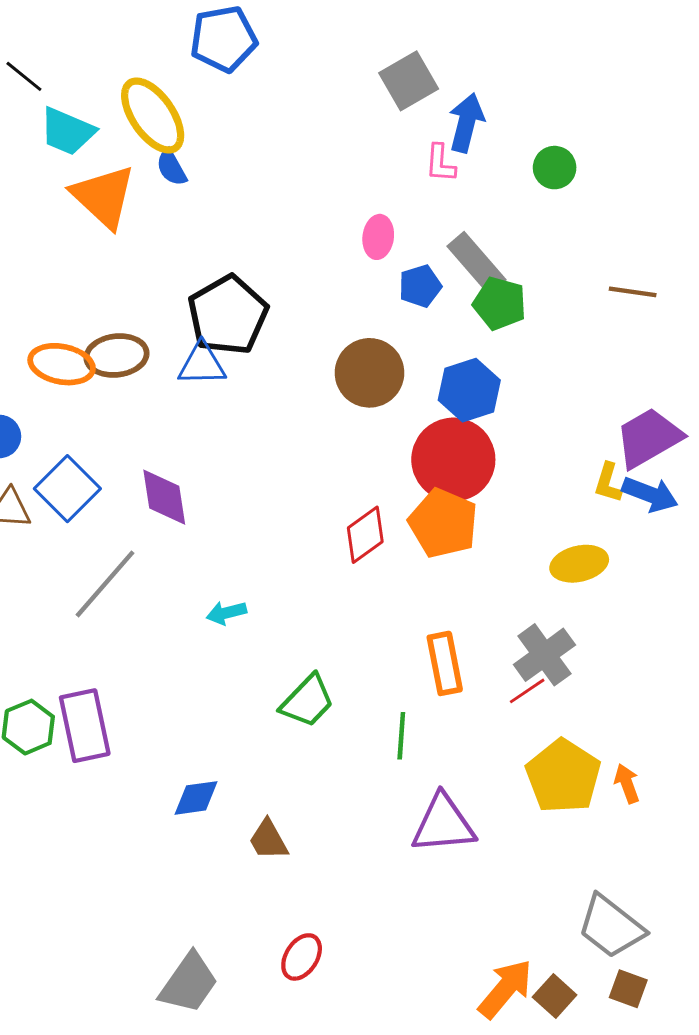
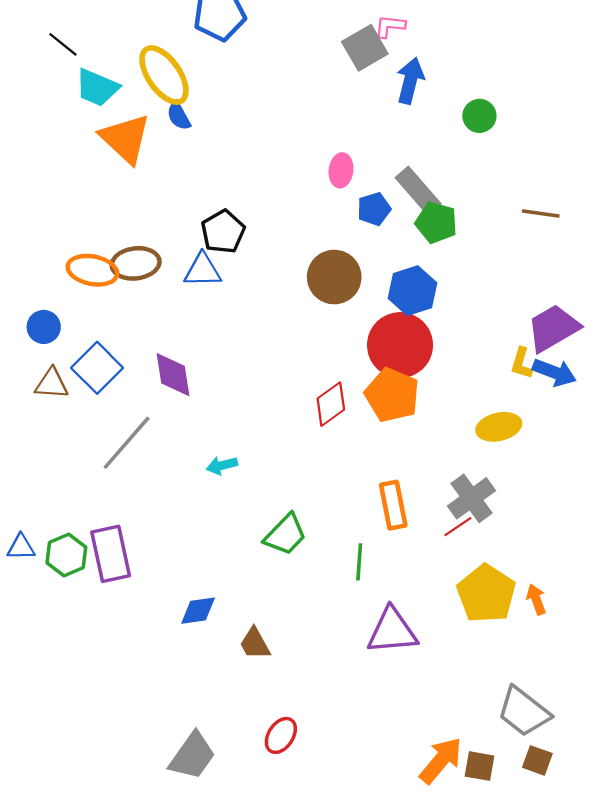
pink L-shape: (440, 163) -> (390, 26), moved, turned 92
black pentagon: (228, 315) -> (223, 232), size x0.7
brown square: (555, 996) -> (479, 766), turned -32

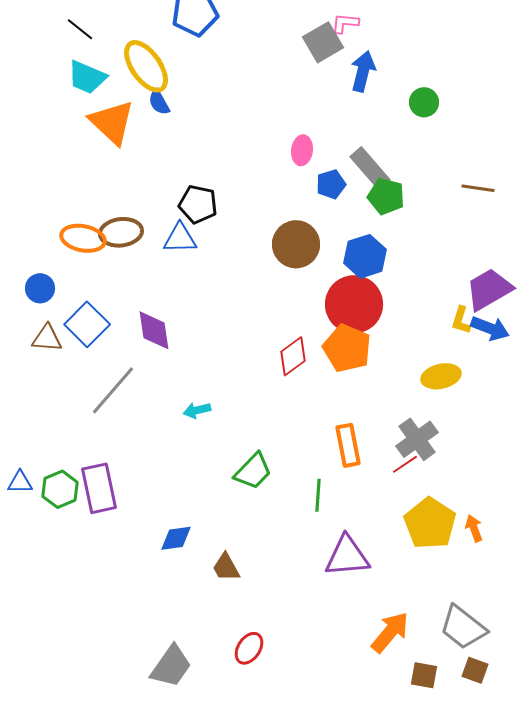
black line: (63, 44) -> (80, 29), moved
black pentagon: (223, 232) -> (198, 204), turned -30
orange arrow: (441, 760) -> (390, 632), moved

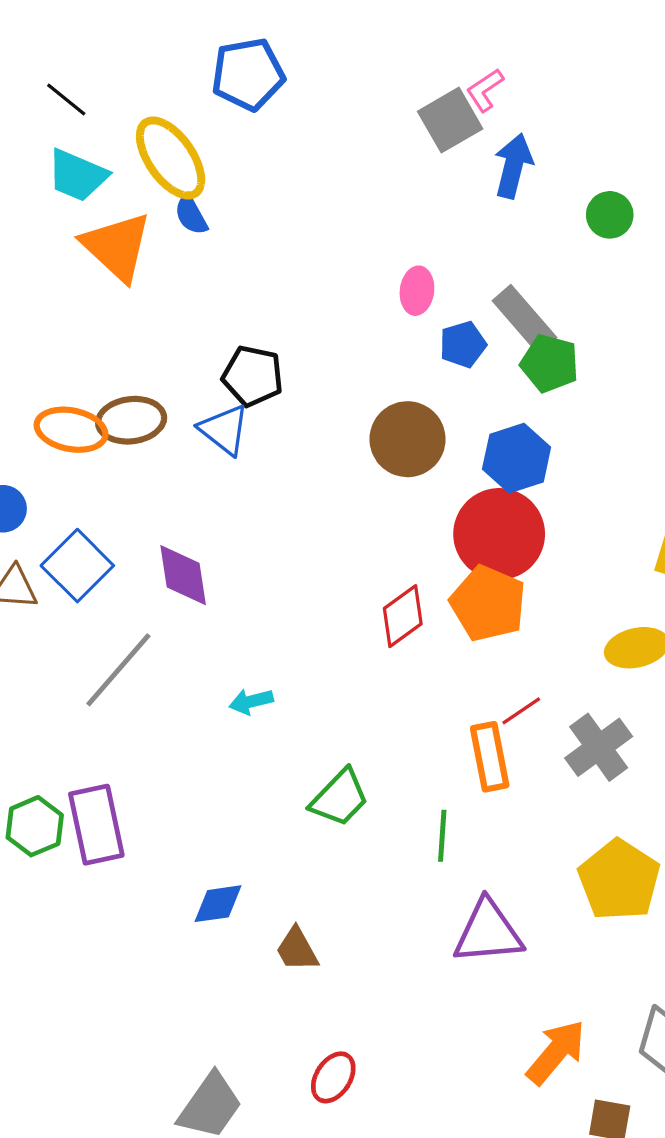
pink L-shape: (345, 23) -> (485, 90), turned -40
blue triangle: (180, 238) -> (224, 430), turned 39
red line: (405, 464) -> (521, 711), moved

